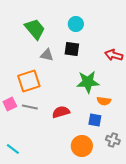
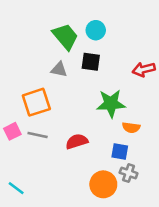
green trapezoid: (35, 29) -> (65, 37), moved
red arrow: (114, 55) -> (144, 69), turned -30
gray cross: (113, 140) -> (129, 173), moved

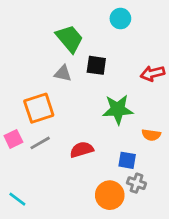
cyan circle: (96, 30) -> (120, 19), moved
orange semicircle: (131, 128) -> (151, 135), moved
gray line: (38, 135) -> (40, 143), turned -42

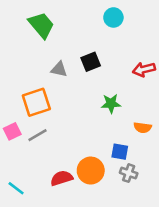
green trapezoid: (70, 39) -> (41, 25), moved
black square: (96, 65) -> (91, 62), turned -30
green star: (118, 110) -> (111, 104), size x0.7
red semicircle: (82, 150) -> (62, 178), moved
orange circle: (110, 195) -> (91, 171), moved

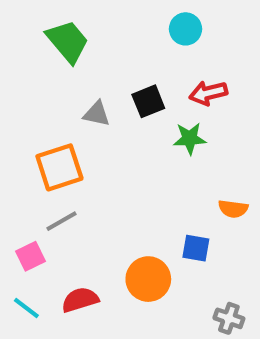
red arrow: (144, 69) -> (208, 93), moved
green star: (111, 104) -> (190, 138), moved
pink square: (12, 131) -> (30, 256), moved
gray cross: (129, 173) -> (229, 318), moved
red semicircle: (62, 178) -> (80, 300), moved

